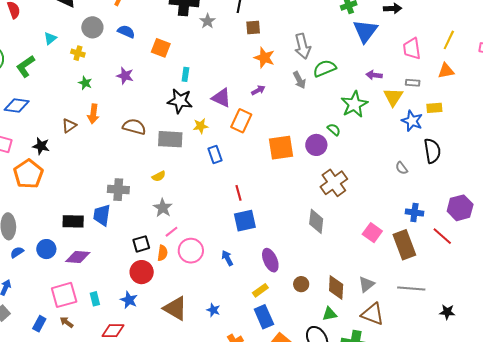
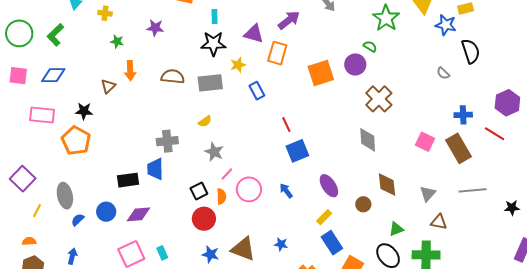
purple arrow: (258, 90) -> (289, 20), size x1.6
brown diamond: (336, 287) -> (387, 185), moved
blue star: (129, 300) -> (210, 254), moved
brown triangle: (373, 314) -> (439, 222), size x0.7

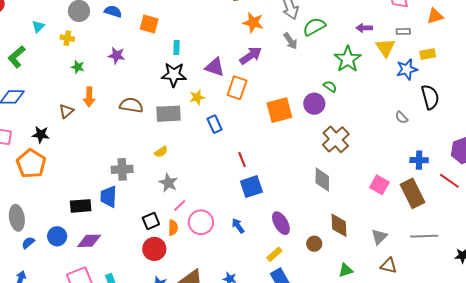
blue star: (446, 25) -> (407, 69), turned -30

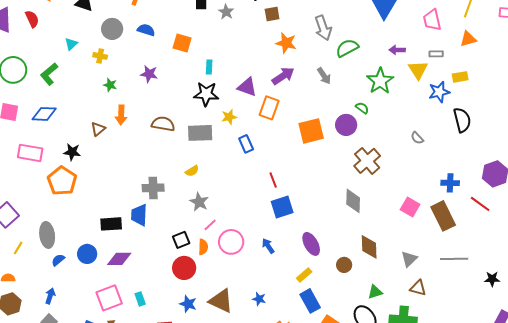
gray arrow: (290, 41) -> (324, 76), moved
gray semicircle: (401, 117) -> (417, 138), moved

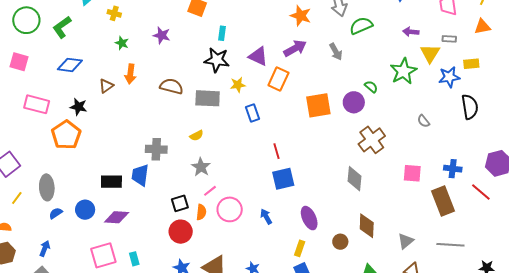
green star: (380, 81) -> (403, 71), moved
blue diamond: (44, 114) -> (70, 65), moved
pink square: (410, 207) -> (412, 173), moved, turned -30
yellow rectangle: (304, 275) -> (300, 248), turned -35

